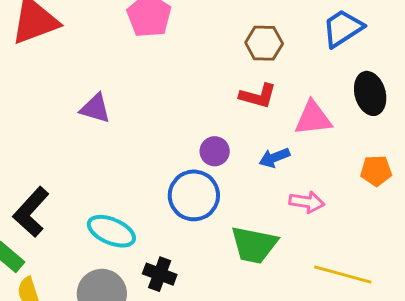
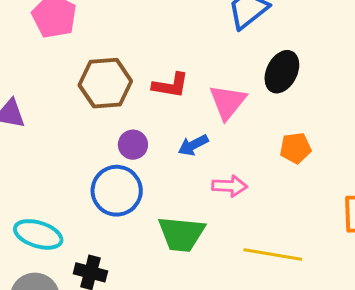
brown hexagon: (264, 43) -> (105, 83), moved, size x1.4
black ellipse: (370, 93) -> (282, 72), turned 48
pink triangle: (313, 118) -> (228, 102), turned -39

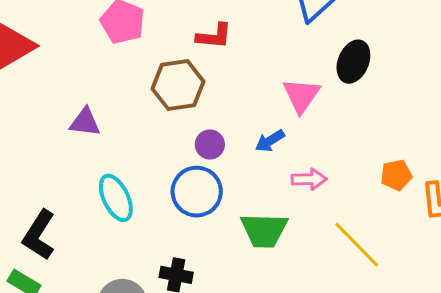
red L-shape: (171, 85) -> (214, 36), moved
orange pentagon: (295, 148) -> (396, 175), moved
cyan ellipse: (38, 234) -> (116, 198), moved, turned 51
yellow line: (273, 255) -> (357, 245), turned 40

